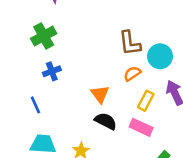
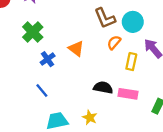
orange triangle: (100, 94) -> (76, 49), moved
pink rectangle: (141, 127) -> (128, 94), moved

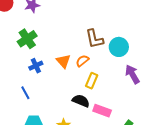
orange semicircle: (114, 42) -> (82, 61), moved
yellow rectangle: (131, 62) -> (92, 81), moved

